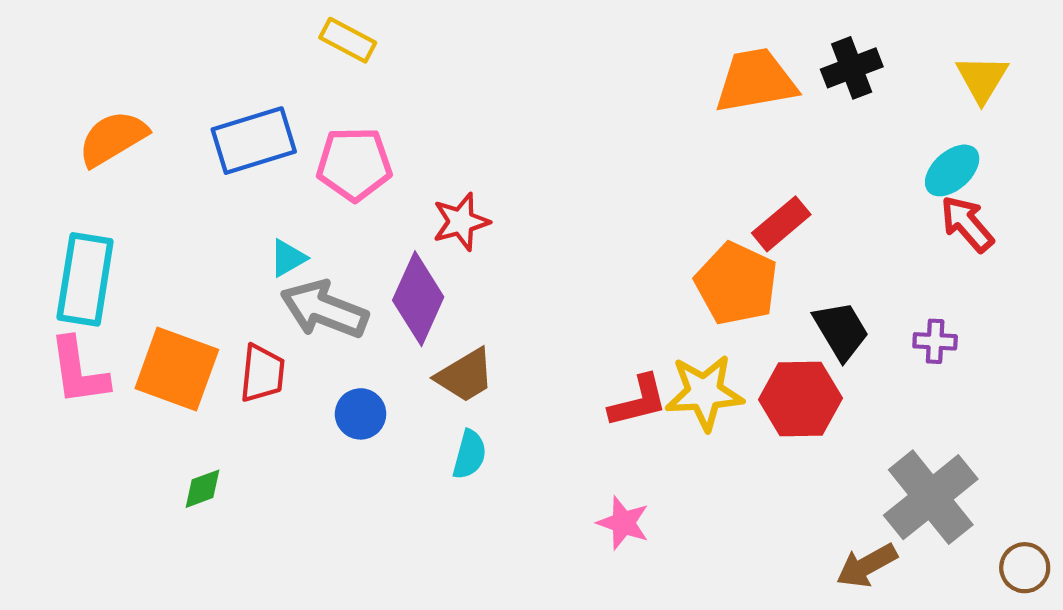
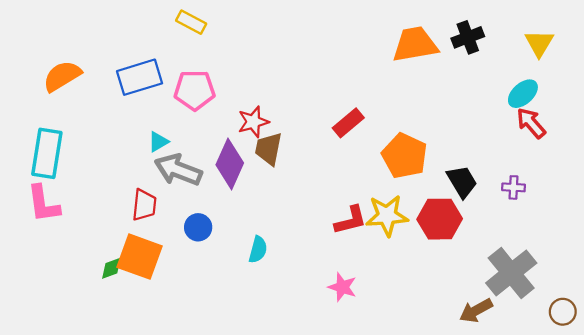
red rectangle: (781, 224) -> (348, 123), moved
orange square: (177, 369) -> (140, 257), moved
brown trapezoid: (465, 375) -> (268, 149), moved, turned 132

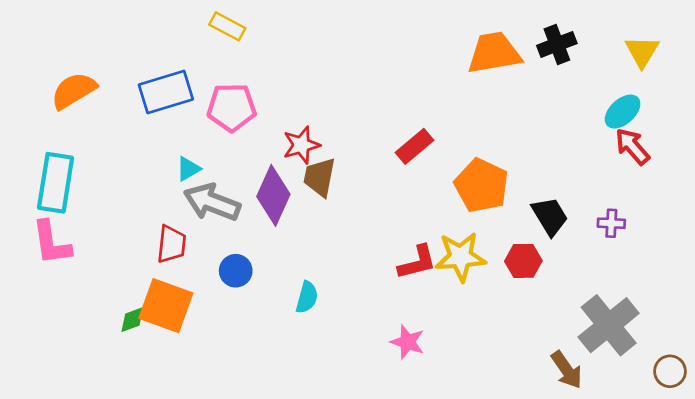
red hexagon: (440, 219) -> (523, 261), size x0.7
brown arrow: (476, 311) -> (567, 370), turned -96

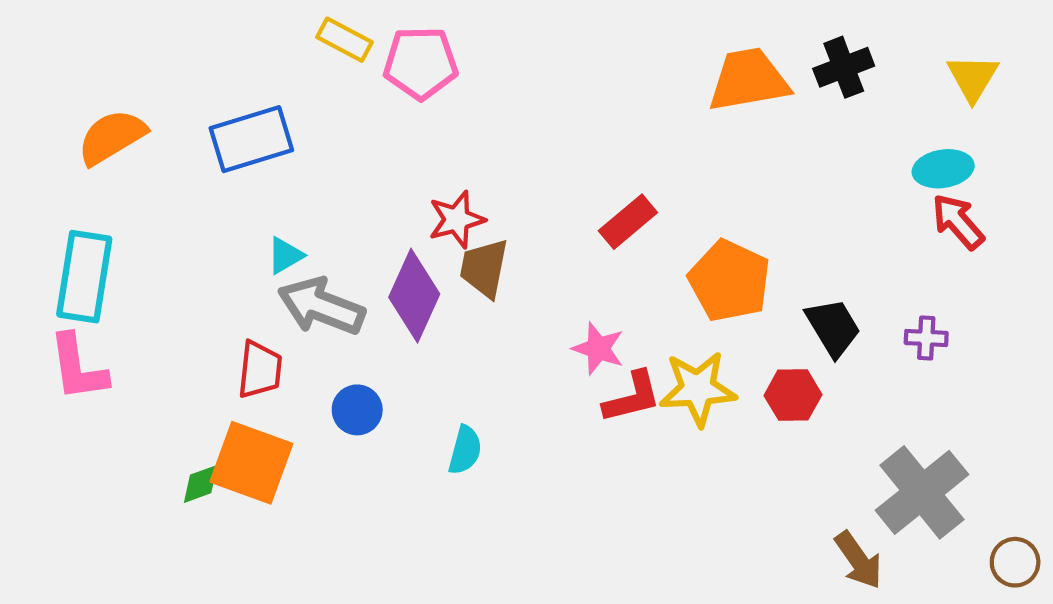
pink pentagon: (232, 107) -> (421, 63), moved
cyan ellipse: (623, 112) -> (943, 169), turned 33
pink star: (407, 342) -> (598, 349), moved

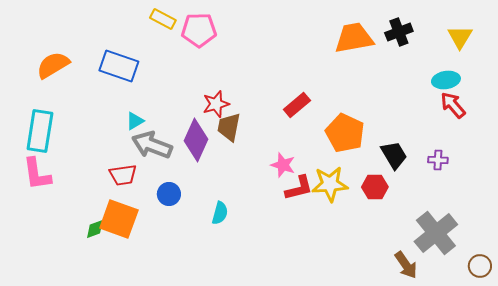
blue rectangle: (251, 139) -> (119, 66), turned 36
red trapezoid: (260, 370) -> (123, 175), turned 76

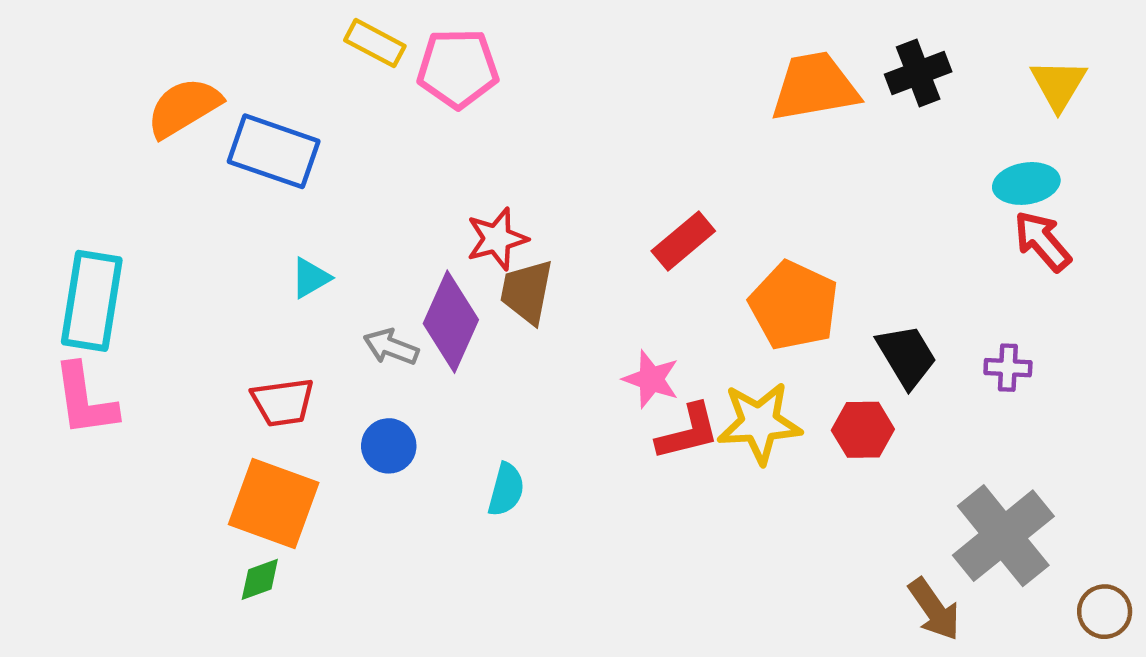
orange semicircle: (53, 65) -> (184, 108), moved
gray arrow: (152, 145) -> (391, 347), moved, size x0.6
green diamond: (95, 229) -> (260, 579), moved

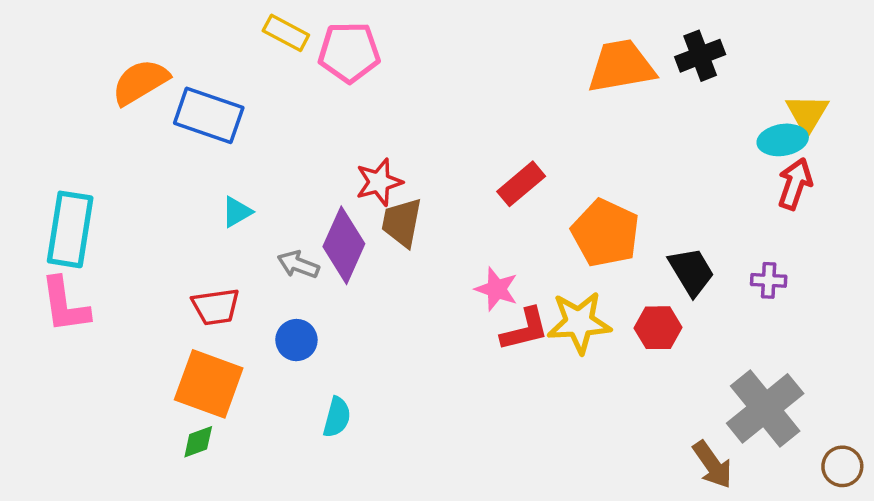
yellow triangle: (1059, 85) -> (807, 114), moved
red arrow: (1042, 241) -> (795, 184), turned 60
cyan semicircle: (506, 490) -> (337, 417), moved

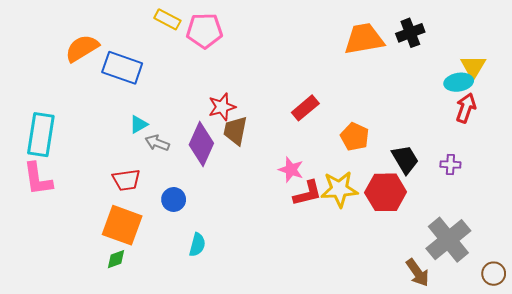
orange pentagon: (605, 233) -> (355, 137), size x0.7
gray arrow: (298, 265) -> (157, 143), moved
red hexagon: (658, 328) -> (386, 192), size x1.5

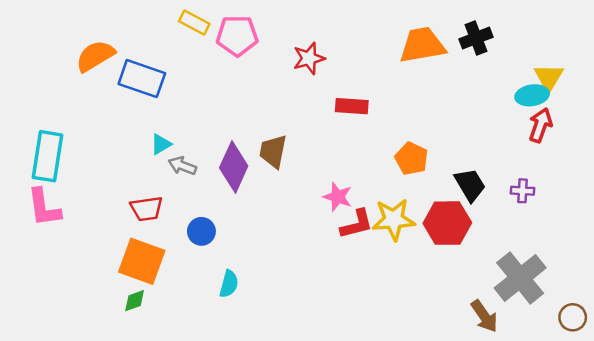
red star: (222, 107) -> (309, 58), moved
red rectangle: (305, 108) -> (352, 106), moved, turned 44

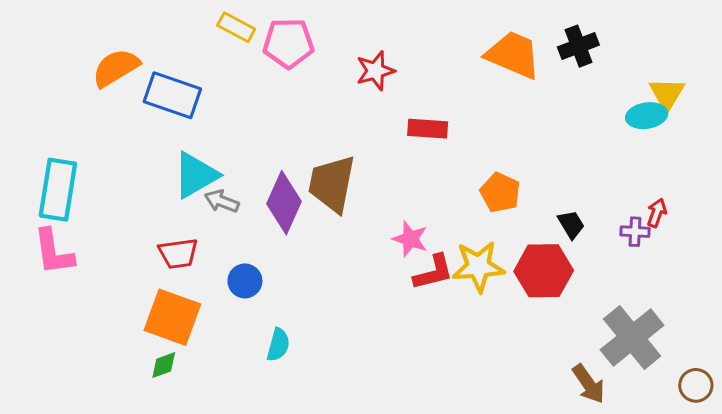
orange trapezoid: (422, 45) -> (513, 55), turned 33
red arrow: (540, 125) -> (657, 213), moved, size x0.7
cyan triangle: (161, 144) -> (196, 175), size x1.8
brown trapezoid: (273, 151) -> (332, 184), size x1.4
black trapezoid: (470, 185) -> (571, 224), size x0.7

